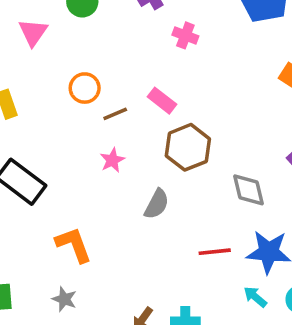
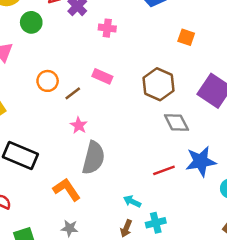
brown hexagon: (188, 147) -> (159, 84), moved
gray semicircle: (157, 204) -> (93, 158), moved, size x1.5
cyan arrow: (255, 297) -> (132, 201), moved

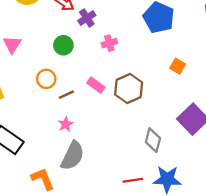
green circle: (31, 22) -> (63, 45), moved
pink cross: (107, 28) -> (109, 43), turned -35
brown hexagon: (159, 84) -> (129, 89), moved
gray diamond: (176, 122) -> (153, 140), turned 30

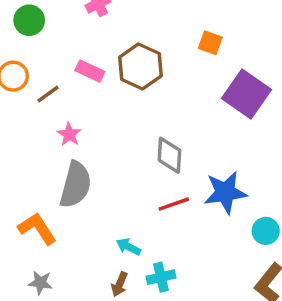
orange square: (178, 66) -> (210, 43), moved
pink star: (66, 124) -> (69, 134), moved
gray diamond: (153, 140) -> (169, 155), moved

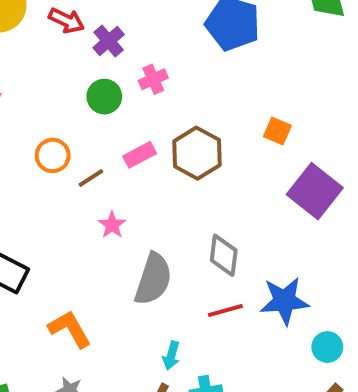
green circle: (29, 20) -> (104, 97), moved
pink rectangle: (90, 71) -> (140, 155), turned -56
gray semicircle: (75, 185) -> (153, 279), moved
cyan arrow: (128, 247) -> (171, 356), turned -105

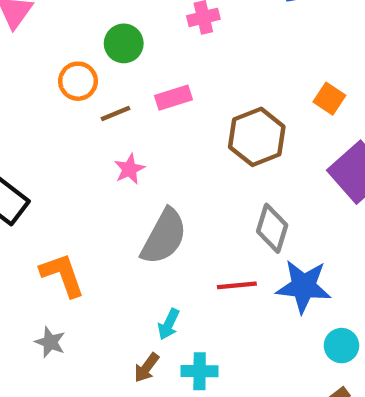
green circle: (104, 97) -> (124, 43), moved
brown hexagon: (197, 153) -> (257, 137), moved
gray diamond: (224, 255) -> (272, 228), moved

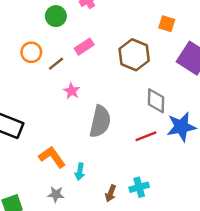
green circle: (124, 43) -> (56, 16), moved
cyan arrow: (169, 324) -> (80, 172), moved

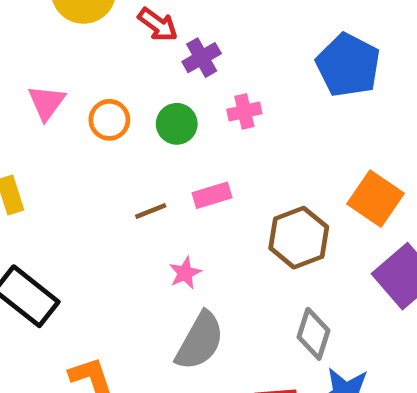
orange square: (167, 24) -> (375, 199), size x1.6
orange circle: (31, 52) -> (109, 120), moved
pink star: (72, 91) -> (185, 273), moved

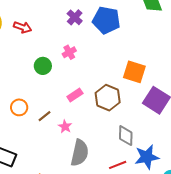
purple cross: (202, 58) -> (75, 17), moved
orange circle: (109, 120) -> (19, 107), moved
pink rectangle: (212, 195) -> (75, 95), moved
brown line: (151, 211) -> (44, 116), moved

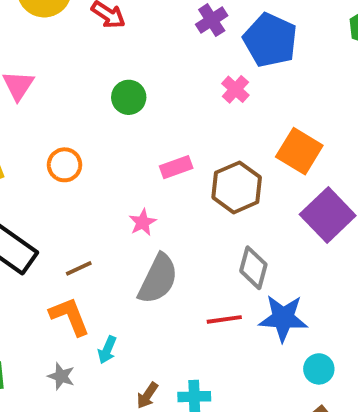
pink cross: (69, 52) -> (235, 89), moved, turned -32
brown line: (44, 116) -> (79, 268), moved

